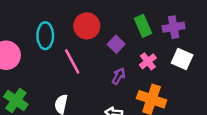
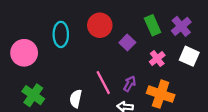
purple cross: (174, 27) -> (181, 26), turned -30
pink line: (72, 61) -> (103, 83), moved
purple arrow: (119, 76) -> (130, 84), moved

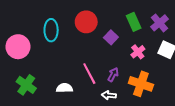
white semicircle: (76, 99) -> (64, 88), turned 77

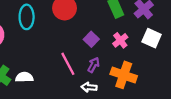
purple square: (111, 37) -> (91, 39), moved
white semicircle: (64, 88) -> (24, 77), moved

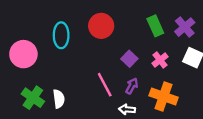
white semicircle: (24, 77) -> (59, 99), turned 84

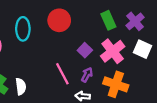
pink cross: (160, 60) -> (113, 51), size x1.6

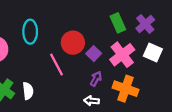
red circle: (59, 20) -> (73, 43), moved
pink line: (62, 74) -> (56, 65), moved

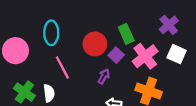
green rectangle: (118, 23) -> (126, 34), moved
pink line: (56, 65) -> (62, 67), moved
purple arrow: (96, 79) -> (104, 76), moved

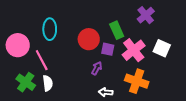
purple cross: (169, 25) -> (146, 15), moved
purple square: (116, 55) -> (108, 49), turned -32
pink line: (62, 67) -> (42, 60), moved

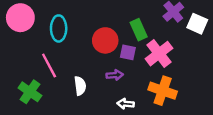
pink circle: (18, 45) -> (20, 18), moved
white square: (162, 48) -> (197, 24), moved
purple arrow: (97, 68) -> (115, 75), turned 56
white semicircle: (48, 83) -> (80, 86), moved

